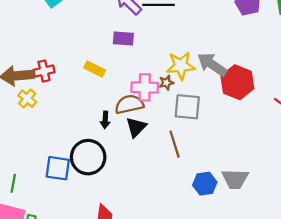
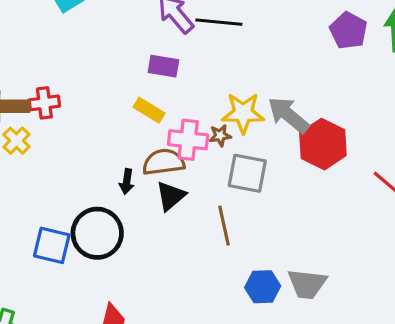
yellow rectangle: (95, 69) -> (149, 110), moved

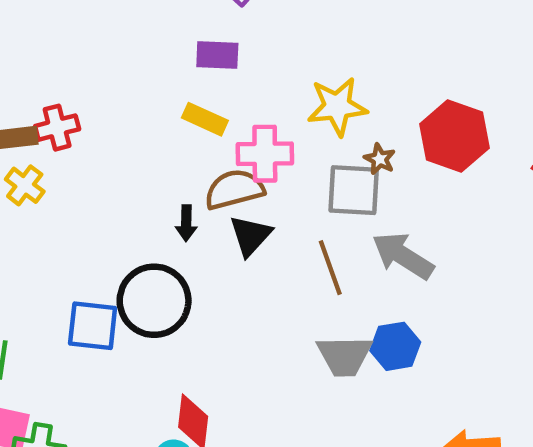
gray arrow: (288, 115) -> (403, 256), moved
brown star: (220, 136) -> (380, 159), moved, turned -30
gray trapezoid: (307, 284) -> (345, 356), moved

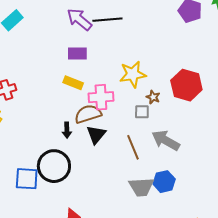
gray square: (354, 190) -> (142, 112), size x0.6

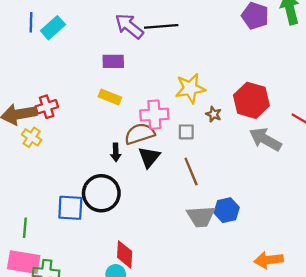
purple rectangle: (77, 53) -> (113, 61), moved
yellow rectangle: (73, 83) -> (110, 97), moved
gray square: (142, 112) -> (186, 132), moved
gray arrow: (166, 140) -> (265, 139), moved

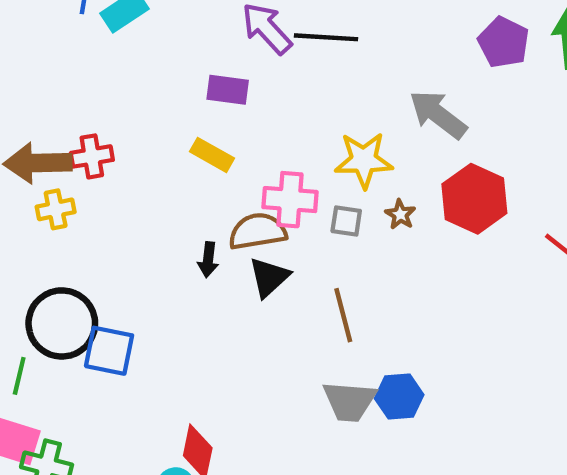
gray square: (186, 132) -> (346, 221), moved
yellow cross: (32, 137) -> (56, 209), turned 36
gray arrow: (265, 139) -> (438, 114), moved
black circle: (101, 193) -> (62, 323), moved

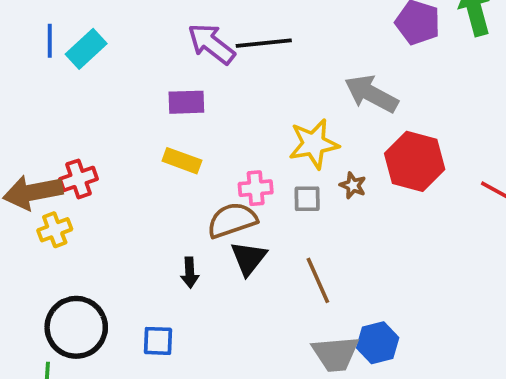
pink cross: (290, 200) -> (256, 188), size x0.7
black arrow: (208, 260) -> (190, 273), moved
blue square: (109, 351) -> (158, 341), moved, size x0.7

